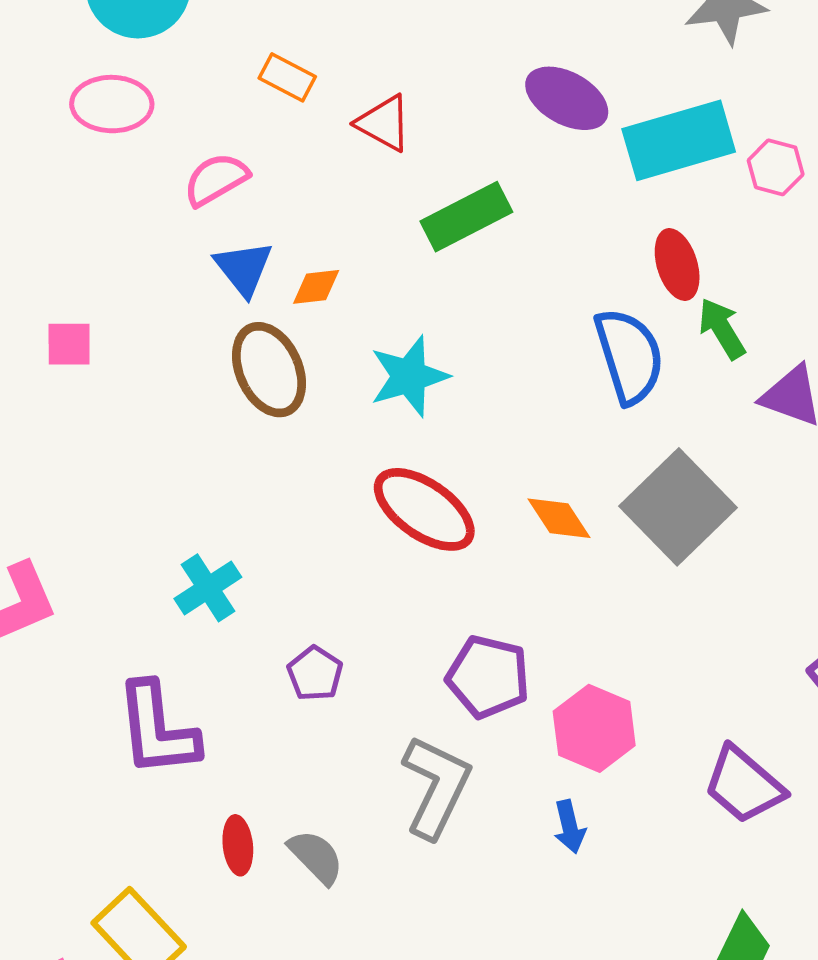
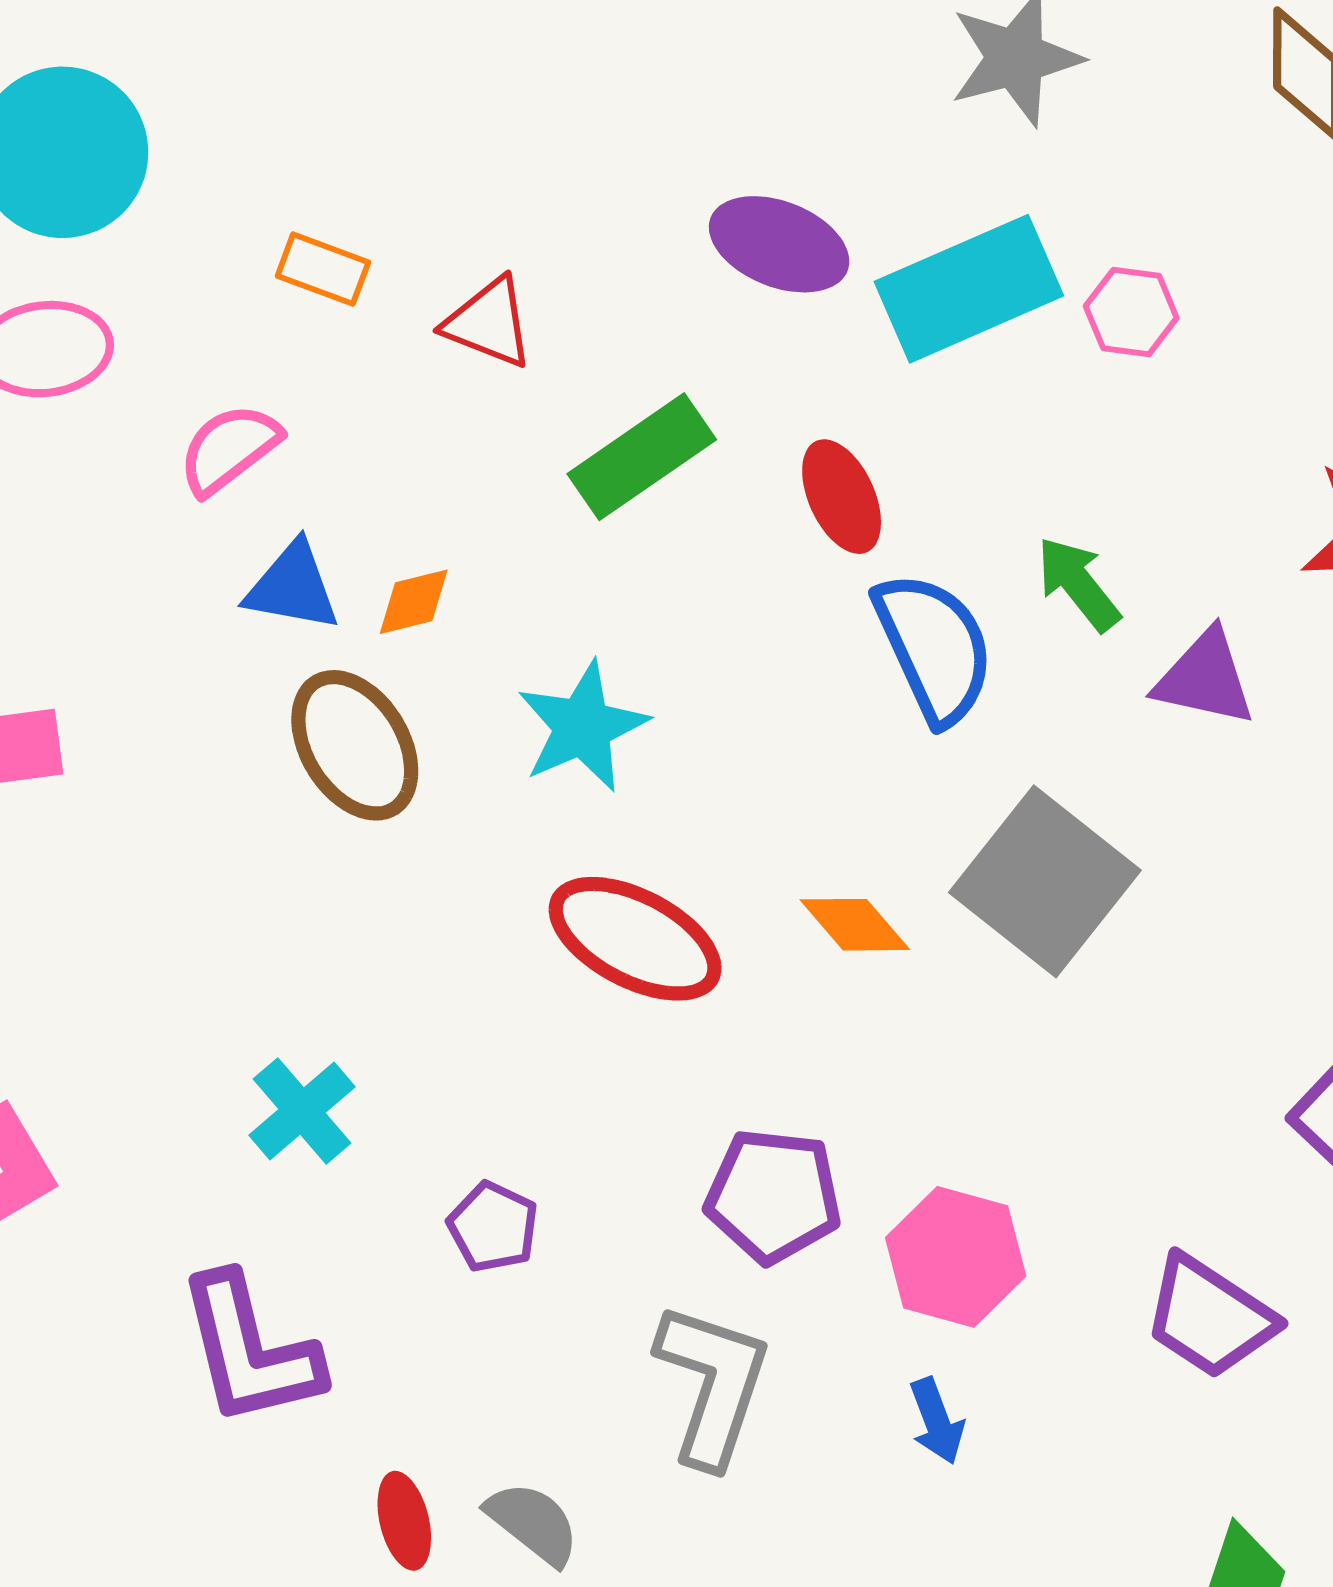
red ellipse: (677, 265) -> (842, 497), moved
blue triangle: (244, 268) -> (292, 587), turned -34

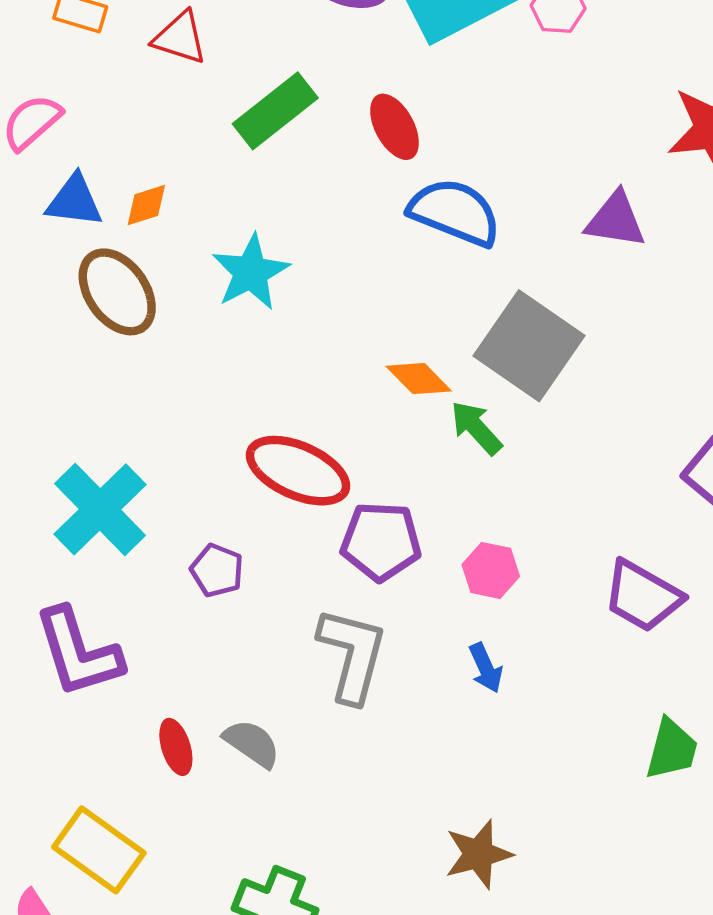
green arrow: (1078, 584) -> (476, 428), moved
blue semicircle: (934, 648) -> (455, 212), turned -40
red ellipse: (635, 939) -> (298, 471), moved
cyan cross: (302, 1111) -> (100, 509), size x1.5
pink hexagon: (956, 1257) -> (491, 570), size x0.7

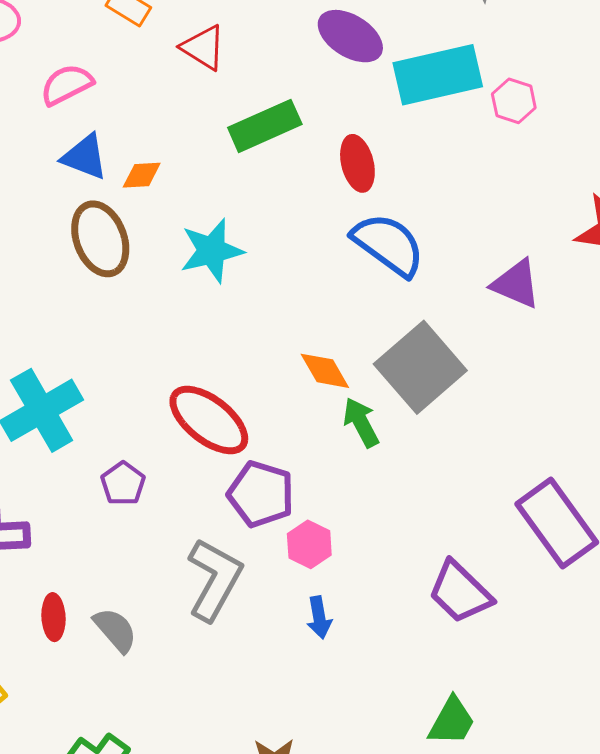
pink hexagon: (491, 570) -> (309, 544), moved

